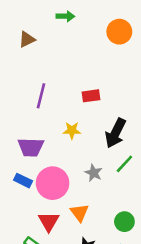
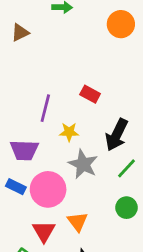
purple line: (41, 96) -> (45, 108), moved
red rectangle: (91, 96) -> (90, 94), turned 36
gray star: (94, 173) -> (83, 164), moved, size x1.5
green circle: (124, 222) -> (126, 208), moved

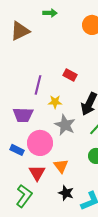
brown triangle: (20, 33) -> (20, 31), size x1.5
blue rectangle: (16, 187) -> (17, 150), moved

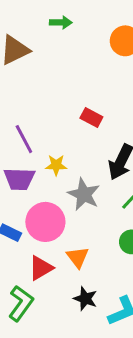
purple line: (38, 85) -> (24, 139), moved, turned -42
yellow star: (55, 102) -> (56, 165), moved
red triangle: (37, 173) -> (41, 268), turned 30

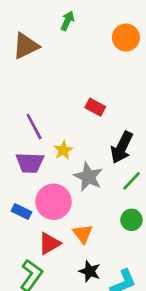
green arrow: (61, 22) -> (67, 21), turned -66
yellow star: (56, 165) -> (63, 150), turned -30

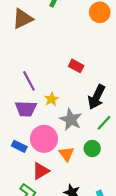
green circle: (131, 220) -> (92, 148), moved
orange triangle: (83, 234) -> (66, 154), moved

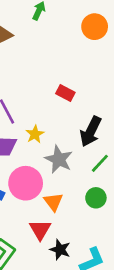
green circle: (92, 148) -> (96, 198), moved
red triangle: (41, 171) -> (40, 230), moved, turned -30

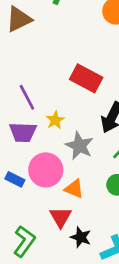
red rectangle: (65, 93) -> (86, 78), size x1.6
orange triangle: (53, 202) -> (74, 189), turned -30

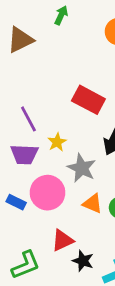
orange triangle: (74, 189) -> (93, 204), moved
red triangle: (61, 217) -> (63, 240), turned 35
green L-shape: (24, 241) -> (26, 265), turned 32

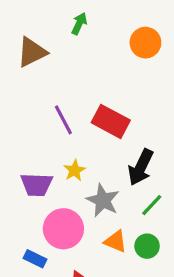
purple line: (28, 119) -> (63, 120), moved
blue rectangle: (16, 202) -> (35, 259), moved

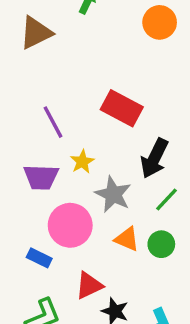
purple line: (63, 120) -> (53, 122), moved

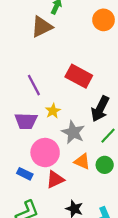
brown triangle: (36, 33) -> (42, 27), moved
red triangle: (89, 285) -> (55, 179), moved

